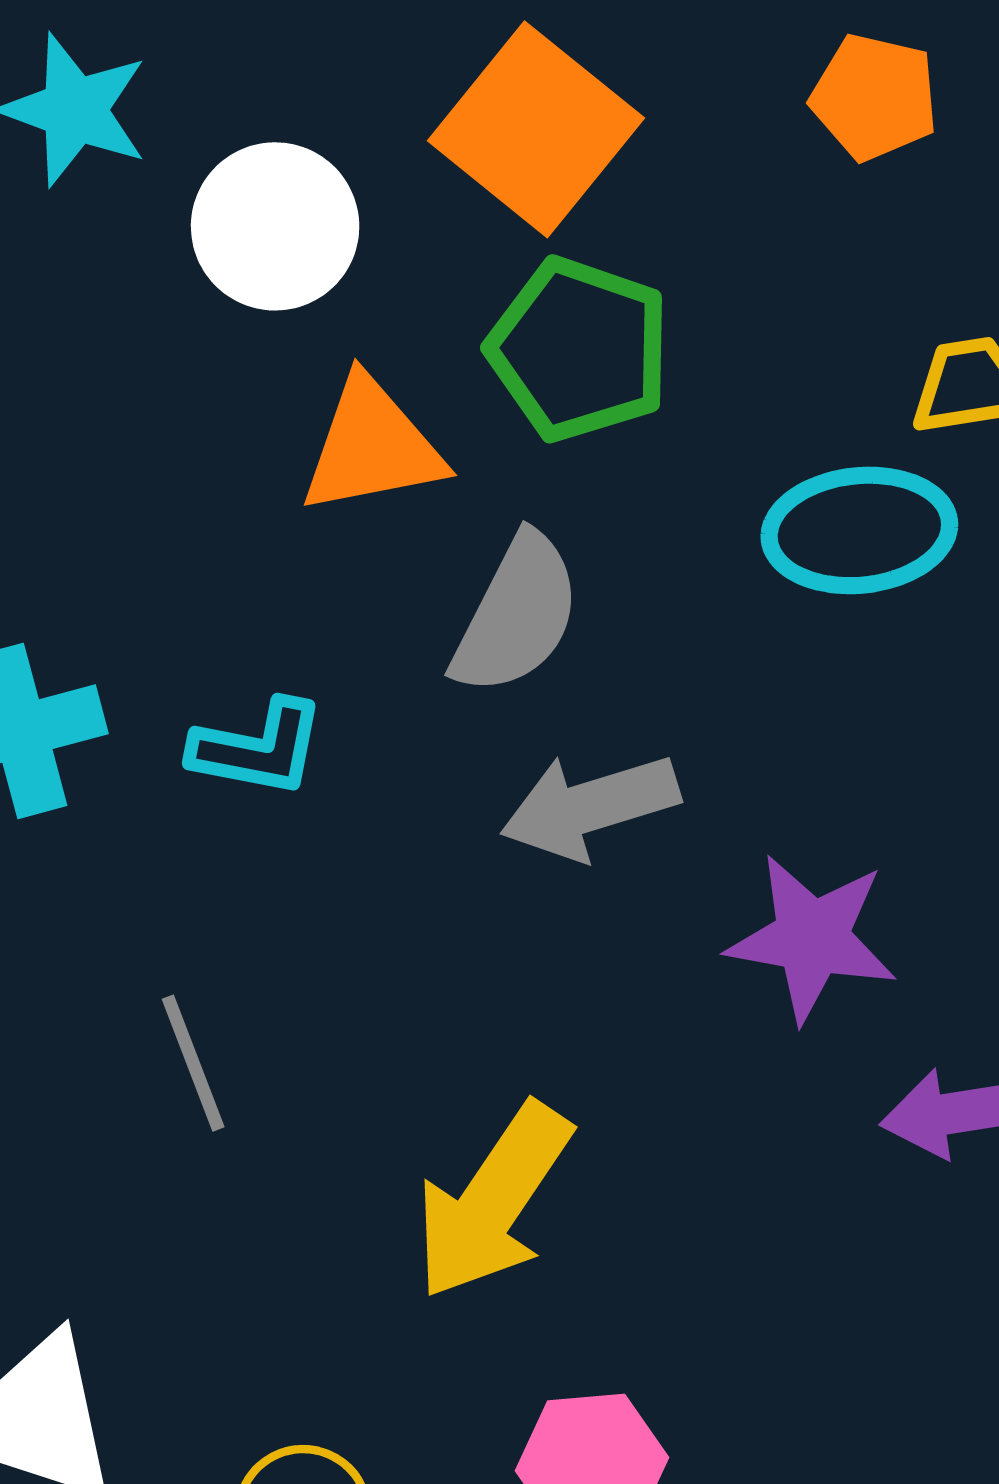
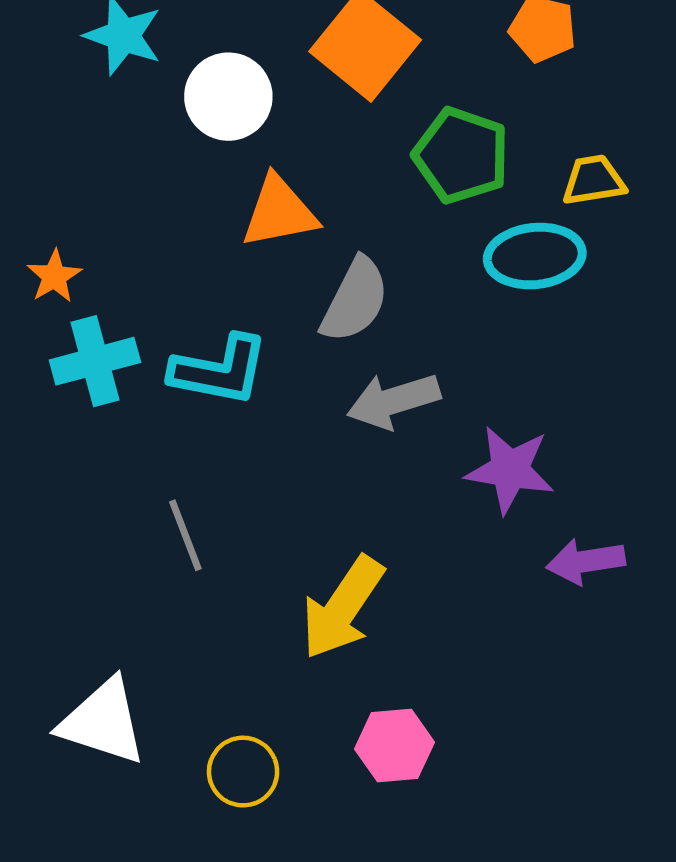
green pentagon: (579, 349) -> (461, 155), moved
cyan L-shape: (258, 748) -> (219, 370), size x1.4

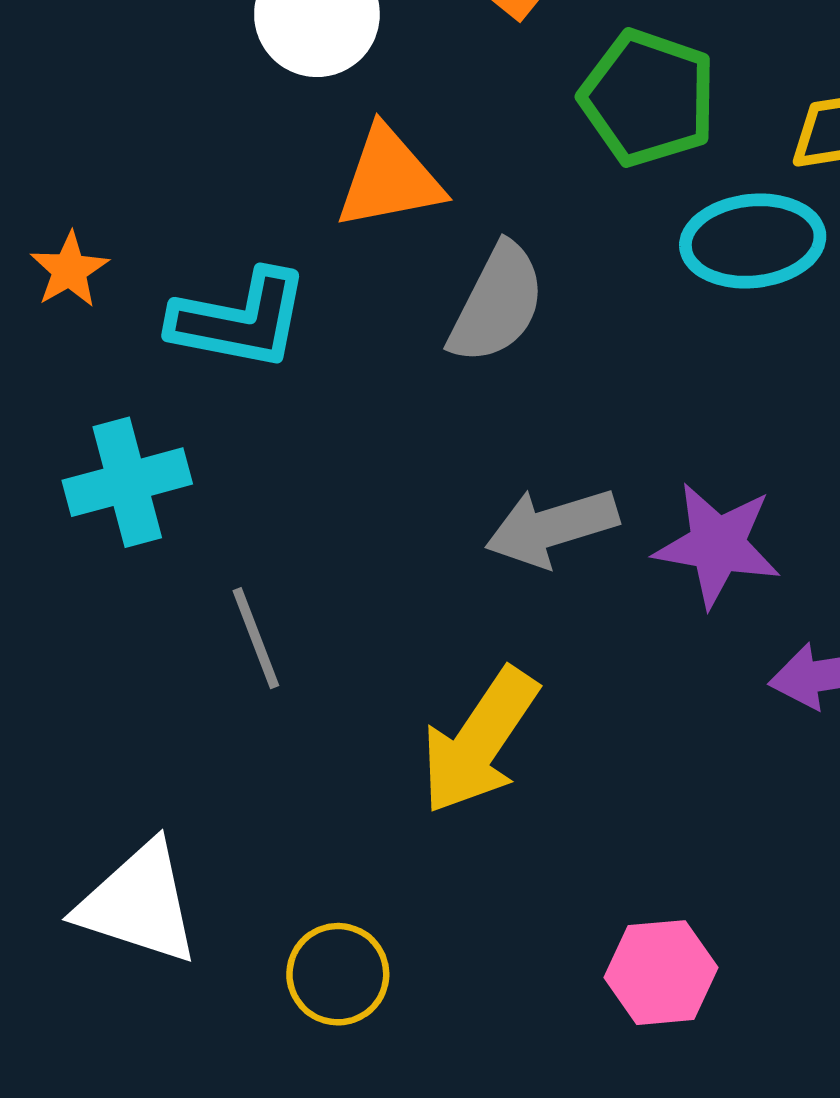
cyan cross: (95, 361) -> (127, 482), moved
cyan L-shape: (219, 370) -> (240, 320), moved
gray arrow: (393, 401) -> (552, 527), moved
pink hexagon: (395, 746) -> (661, 973), moved

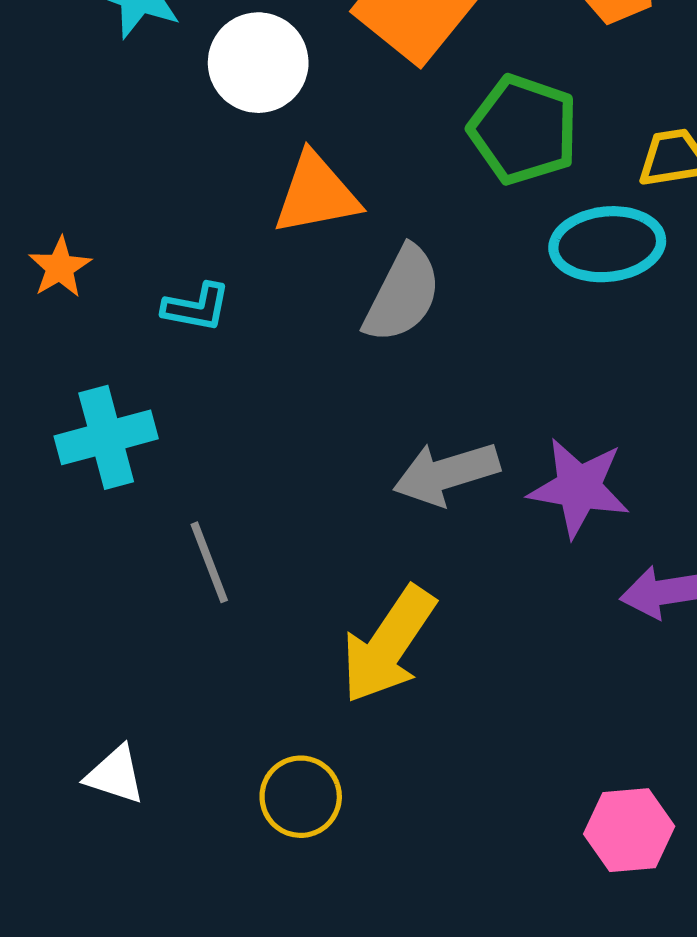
cyan L-shape: (240, 320) -> (196, 307), size x0.6
white triangle: (138, 903) -> (115, 775), size x0.6
pink hexagon: (661, 973) -> (629, 830), moved
yellow circle: (338, 974) -> (301, 797), moved

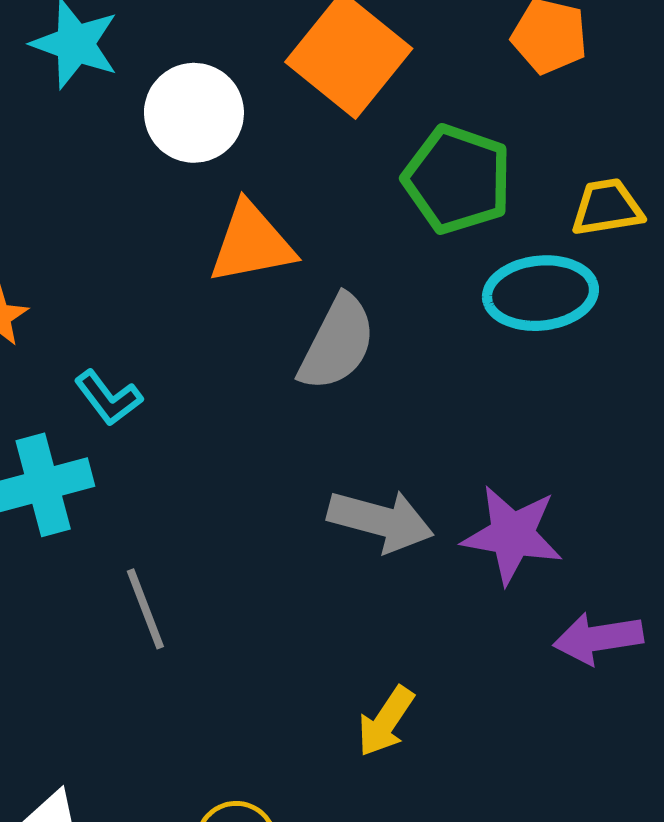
cyan L-shape: (196, 307) -> (108, 398), moved, turned 42
gray arrow: (446, 473) -> (381, 521), turned -148
yellow arrow: (388, 645) -> (386, 721), moved, size x0.6

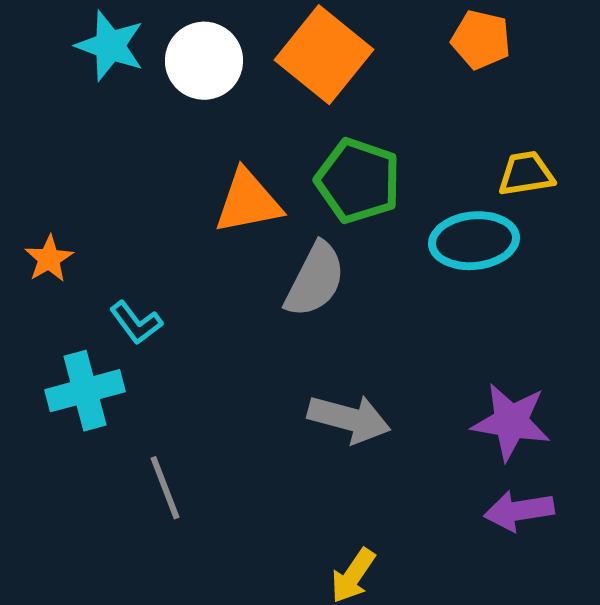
white circle: (194, 113) -> (204, 61), moved
green pentagon: (457, 179) -> (358, 181), moved
purple star: (512, 535) -> (511, 422), moved

